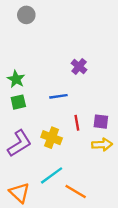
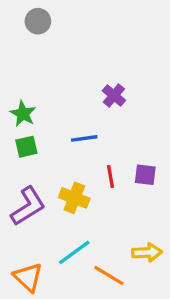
yellow arrow: (102, 145) -> (147, 252), moved

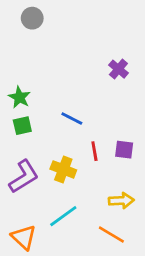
purple cross: (114, 96) -> (118, 69), moved
blue line: (84, 138) -> (72, 119), turned 35
yellow arrow: (147, 252) -> (121, 201), moved
orange line: (109, 276) -> (111, 235), moved

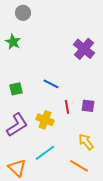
purple cross: (118, 69) -> (84, 49), size x1.5
green star: (19, 97) -> (13, 42), moved
yellow arrow: (121, 201) -> (86, 142), turned -126

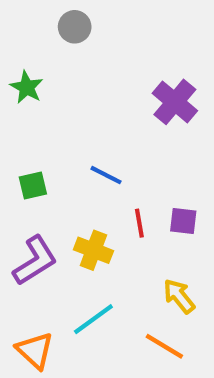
gray circle: (23, 13) -> (75, 27), moved

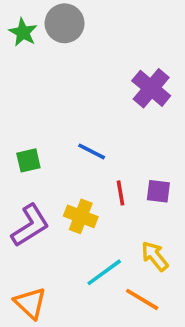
gray circle: (75, 27) -> (65, 23), size x1.4
green star: (27, 87) -> (23, 32), moved
cyan line: (93, 319) -> (104, 272), moved

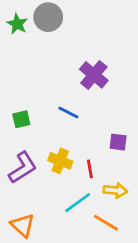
purple cross: (151, 88) -> (94, 75), moved
red line: (120, 193) -> (90, 169), moved
yellow arrow: (155, 256) -> (115, 190), turned 135

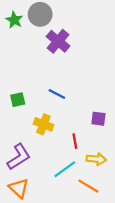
purple cross: (94, 75) -> (58, 41), moved
yellow cross: (60, 161) -> (43, 124), moved
purple L-shape: (23, 168) -> (19, 157), moved

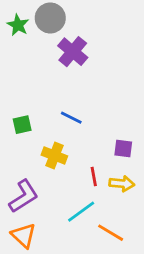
yellow arrow: (96, 159) -> (122, 184), moved

